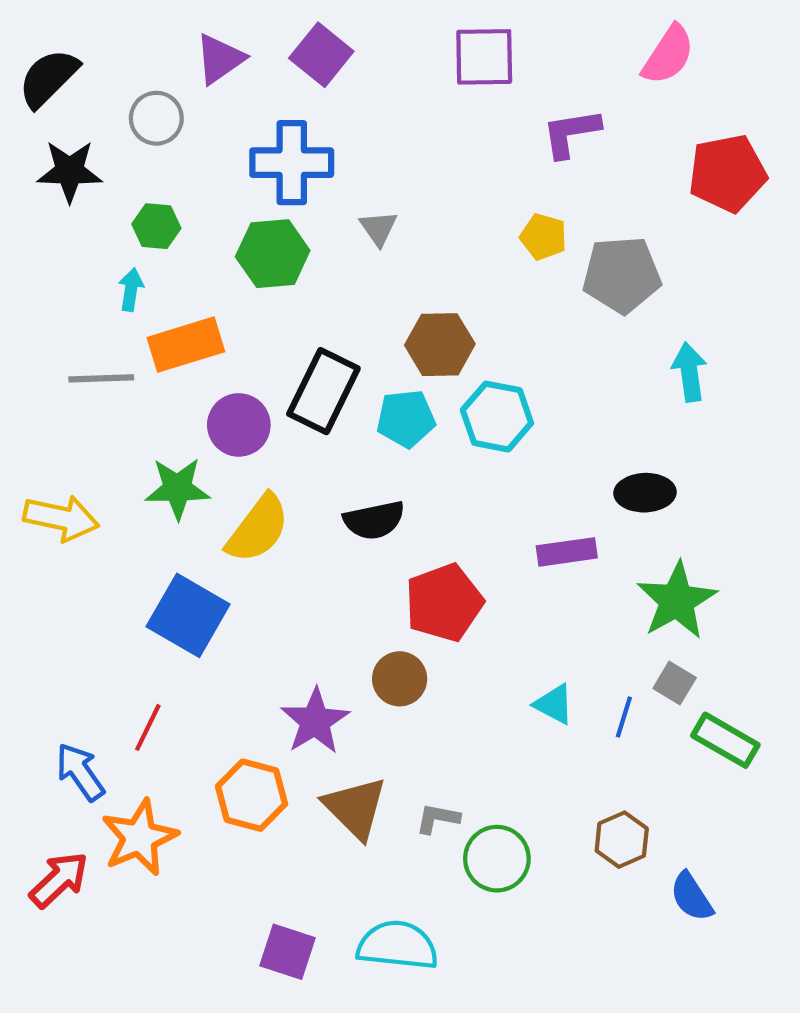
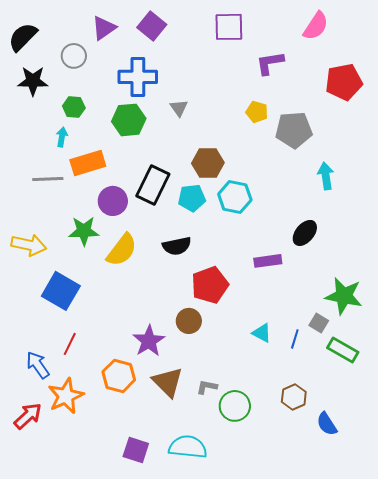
black ellipse: (645, 493) -> (305, 233), turned -48
green star: (677, 601) -> (344, 296), moved, turned -30
blue square: (188, 615) -> (61, 291), moved

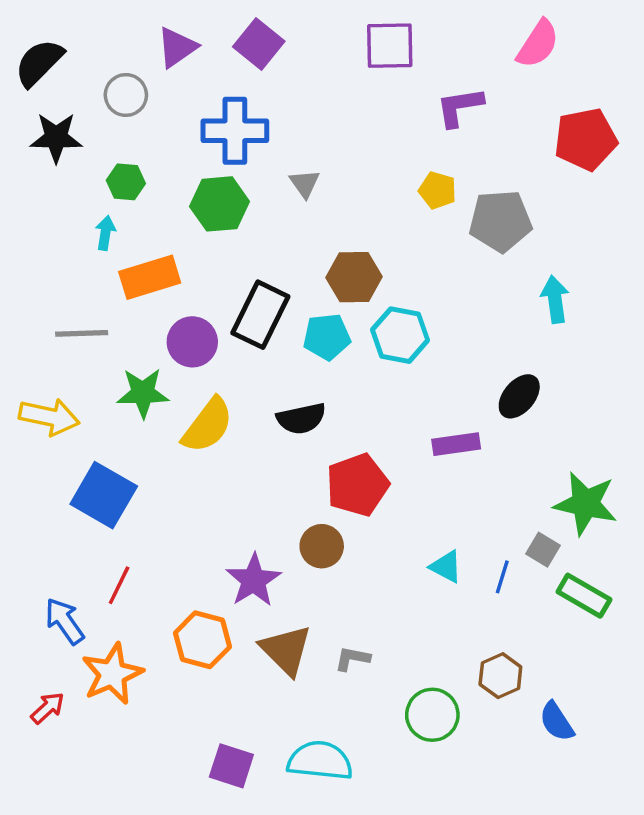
gray line: (48, 179) -> (82, 333), moved
green circle: (235, 406) -> (432, 715), moved
red arrow: (28, 416) -> (48, 708), size x0.7

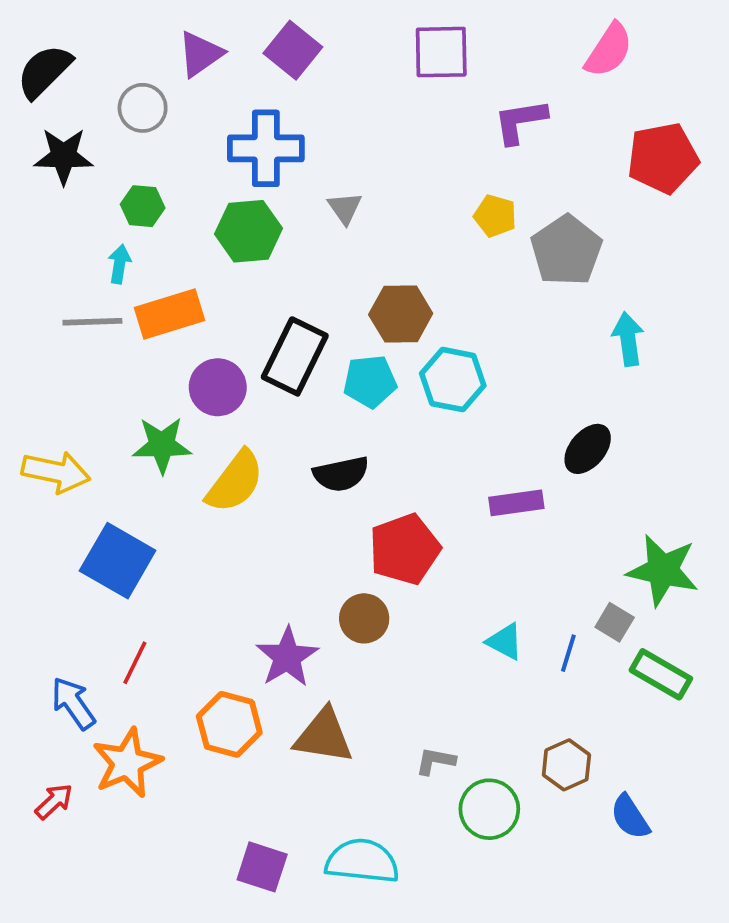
gray pentagon: (500, 221) -> (566, 250), turned -30
gray line: (82, 333) -> (92, 322), moved
brown triangle: (286, 650) -> (324, 736), turned -36
gray L-shape: (352, 659) -> (435, 761), moved

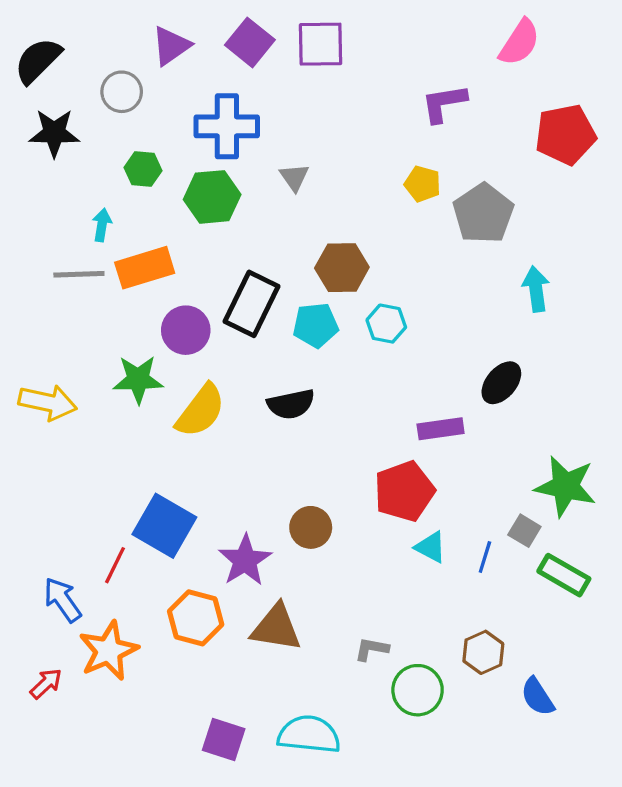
purple square: (441, 52) -> (321, 44), moved
green hexagon: (143, 206) -> (143, 169), moved
cyan hexagon: (453, 380) -> (386, 324), size x0.7
red pentagon: (405, 549) -> (404, 491), moved
blue square: (118, 561) -> (164, 526), moved

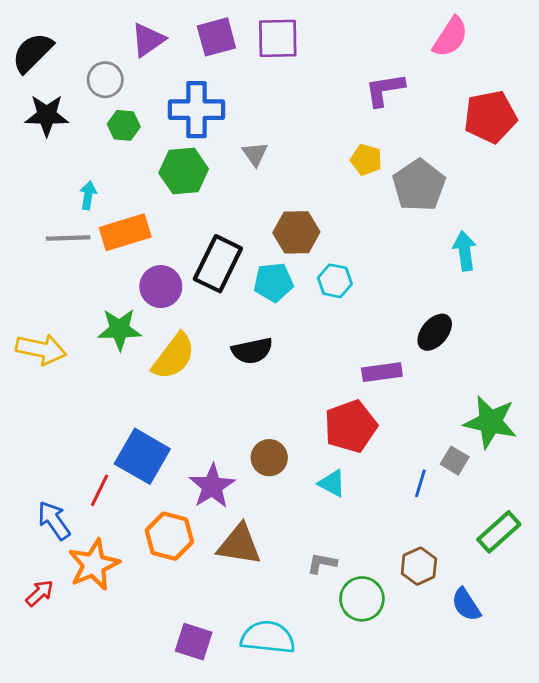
purple square: (250, 42) -> (216, 37), turned 36
green hexagon: (143, 169) -> (124, 125), moved
cyan triangle: (431, 547) -> (332, 483), moved
green rectangle: (564, 575) -> (499, 532), moved, turned -72

